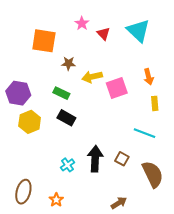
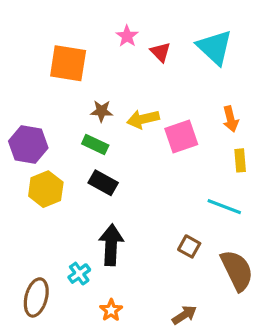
brown star: (69, 63) -> (102, 111), moved
black arrow: (95, 159) -> (111, 245), moved
cyan cross: (68, 165) -> (79, 274), moved
orange star: (56, 200) -> (111, 310), moved

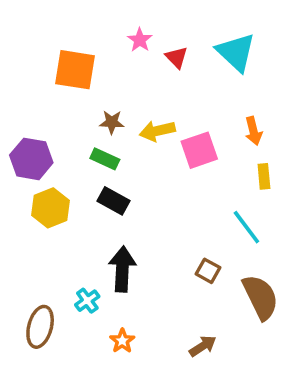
cyan line: (224, 207) -> (246, 227), turned 32

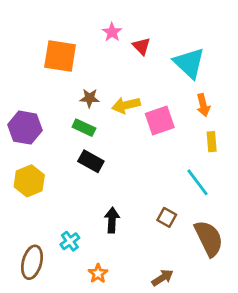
cyan triangle: (236, 52) -> (189, 63), moved
yellow hexagon: (51, 208) -> (29, 181), moved
black arrow: (122, 269) -> (112, 220), moved, size x0.7

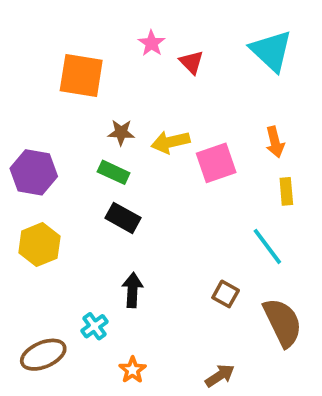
cyan triangle: (189, 63) -> (271, 51), moved
black arrow: (112, 220) -> (133, 290), moved
brown ellipse: (32, 262) -> (43, 355), turned 52

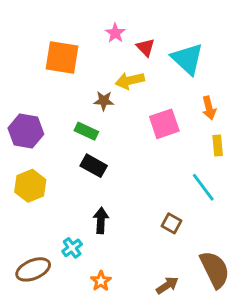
cyan triangle: (271, 51) -> (187, 59), moved
brown star: (121, 132) -> (104, 101), moved
yellow arrow: (170, 142) -> (130, 81), moved
brown semicircle: (283, 322) -> (215, 269), moved

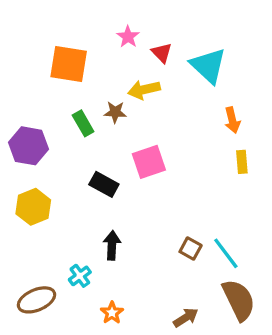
pink square: (164, 124) -> (149, 162), moved
green rectangle: (86, 131) -> (83, 123), moved, turned 35
cyan line: (203, 187) -> (226, 253), moved

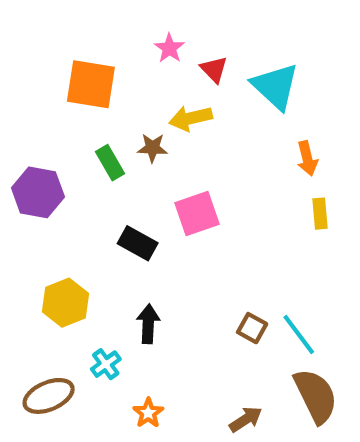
yellow hexagon: (33, 207) -> (65, 303), moved

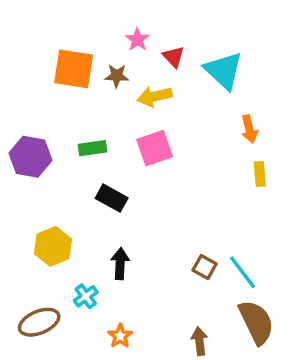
brown star: (152, 148) -> (117, 76), moved
green rectangle: (110, 163) -> (93, 148), moved, turned -68
pink square: (197, 214) -> (155, 148), moved
brown arrow: (246, 419) -> (199, 341), turned -64

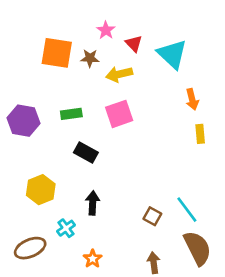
brown square: (205, 267) -> (152, 216), moved

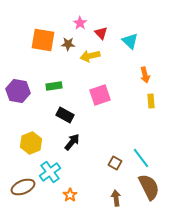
cyan triangle: (172, 54) -> (130, 41), size x0.7
pink square: (119, 114) -> (100, 95), moved
black arrow: (93, 203) -> (72, 142), moved, turned 36
cyan cross: (66, 228) -> (50, 172), size x1.5

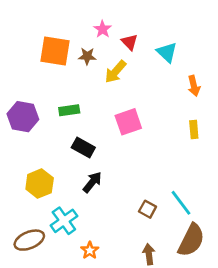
yellow arrow: (90, 56) -> (115, 72), turned -36
orange arrow: (145, 75) -> (194, 86), moved
brown semicircle: (149, 187) -> (191, 240), turned 52

